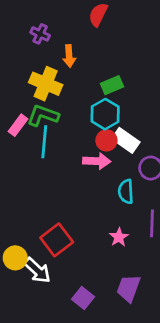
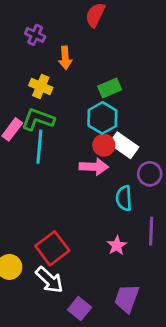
yellow cross: (46, 84) -> (41, 86), size x0.7
white arrow: (37, 270) -> (49, 280), moved

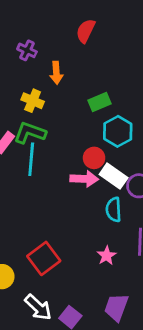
cyan hexagon: (102, 118) -> (118, 131), moved
white rectangle: (124, 145) -> (114, 176), moved
white arrow: (49, 280) -> (38, 307), moved

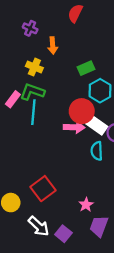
red circle: (94, 158) -> (82, 111), size x1.5
pink star: (107, 256) -> (86, 205), moved

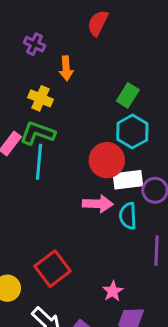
green rectangle: (86, 68) -> (128, 95), moved, turned -35
white rectangle: (97, 125) -> (128, 180), turned -42
pink arrow: (74, 127) -> (98, 204), moved

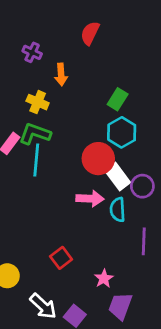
white rectangle: (128, 180) -> (118, 176), turned 60
red square: (53, 269) -> (61, 258), moved, size x0.7

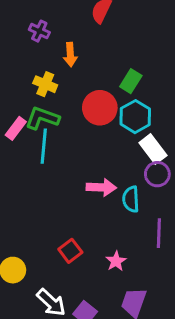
red circle: (98, 159) -> (100, 108), moved
white rectangle: (118, 176) -> (153, 149), moved
pink star: (104, 279) -> (116, 261), moved

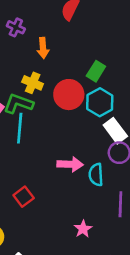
yellow cross: (45, 84) -> (33, 83), moved
red square: (70, 251) -> (24, 197), moved

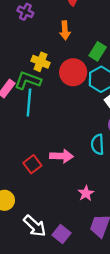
orange arrow: (43, 48) -> (65, 30), moved
pink arrow: (70, 164) -> (61, 156), moved

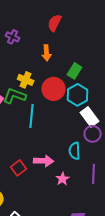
cyan line: (29, 103) -> (32, 116), moved
pink star: (86, 193) -> (63, 179), moved

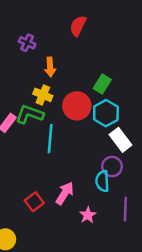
orange arrow: (47, 53) -> (50, 67), moved
purple circle: (93, 134) -> (112, 167), moved
pink arrow: (44, 161) -> (65, 193), turned -60

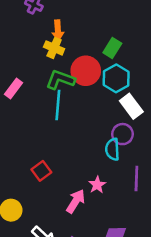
yellow cross: (43, 95) -> (54, 48), moved
green L-shape: (29, 114) -> (60, 80), moved
pink arrow: (65, 193) -> (76, 201), moved

